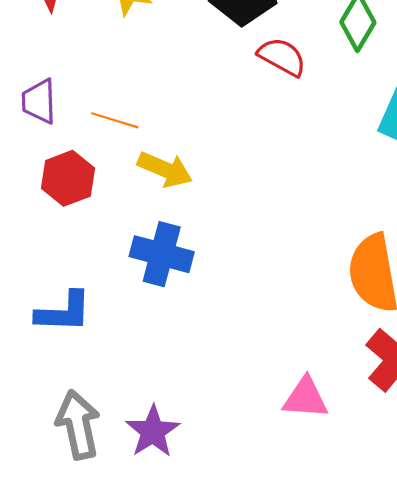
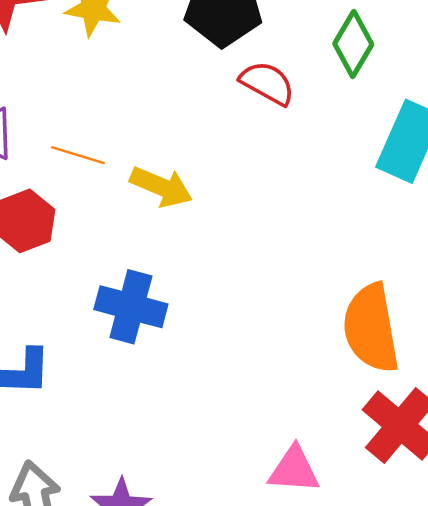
yellow arrow: (165, 169) -> (161, 187), moved

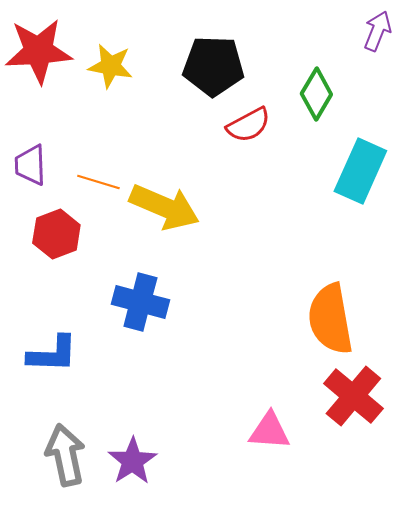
red semicircle: (267, 83) -> (248, 125), turned 123
yellow arrow: (161, 187) -> (164, 207), size x1.4

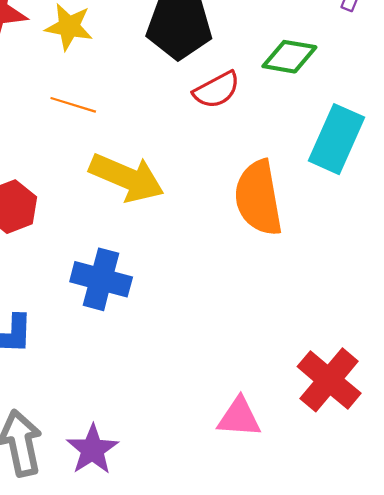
green diamond: (316, 94) -> (289, 57), turned 69
orange line: (98, 182) -> (73, 105), moved
orange semicircle: (330, 319) -> (258, 198), moved

